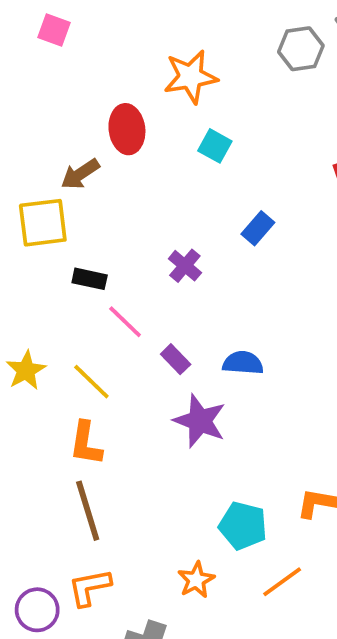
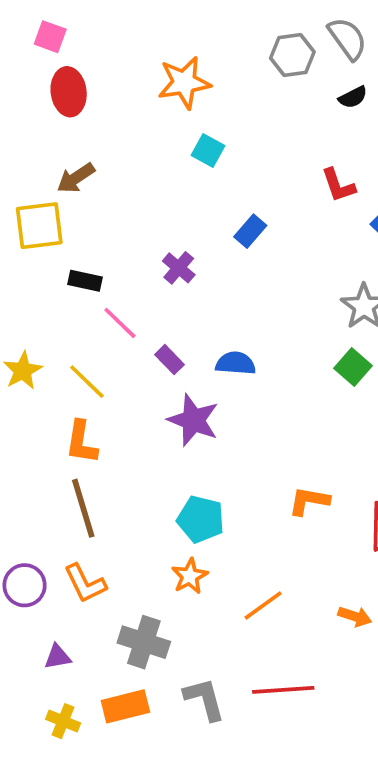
red ellipse: (127, 129) -> (69, 92), moved
cyan pentagon: (243, 526) -> (201, 519), moved
orange line: (282, 582) -> (263, 605), moved
orange L-shape: (90, 587) -> (85, 583), turned -105
purple circle: (37, 610) -> (25, 585), moved

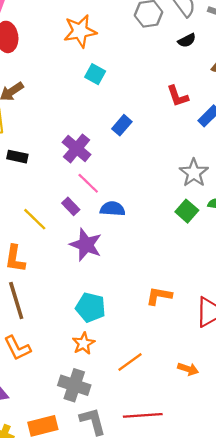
purple cross: (179, 268) -> (77, 148), size x1.4
pink line: (120, 323) -> (88, 183), moved
yellow line: (87, 382) -> (35, 219), moved
gray cross: (144, 642) -> (74, 385), moved

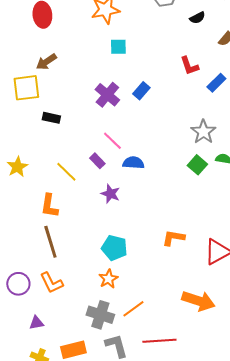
cyan square: (95, 74) -> (118, 47), turned -30
purple cross: (77, 148) -> (107, 95), moved
purple star: (86, 245) -> (110, 194), size x0.7
orange line: (130, 362) -> (133, 309), moved
orange arrow: (188, 369) -> (198, 301), size x1.8

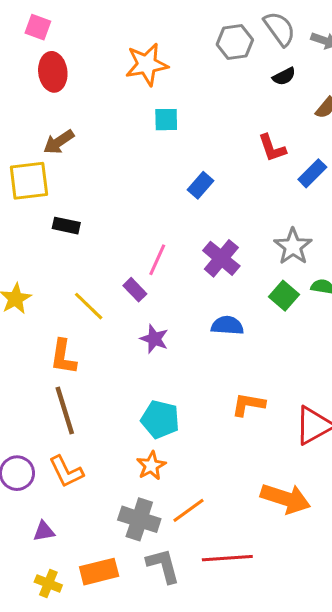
purple cross: (107, 95) -> (221, 258), moved
pink line: (112, 141) -> (157, 260), turned 70
blue semicircle: (133, 163) -> (227, 325), moved

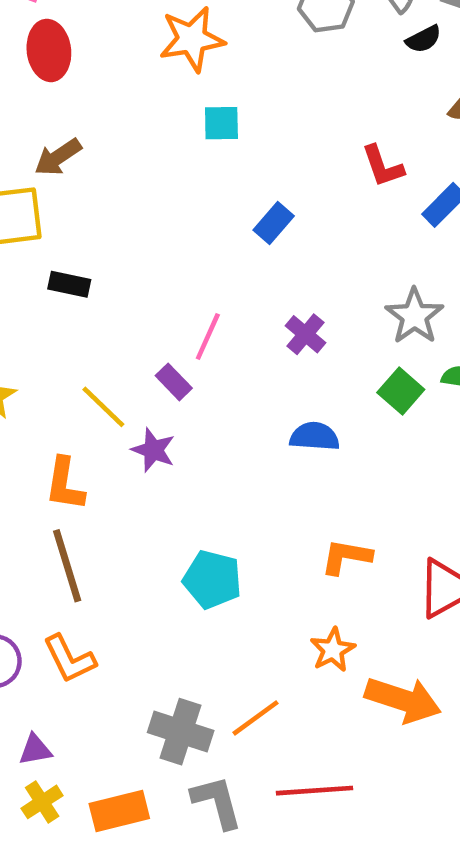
black semicircle: (284, 76) -> (423, 39), moved
purple cross: (221, 258) -> (305, 334), size x0.7
purple star: (154, 339) -> (153, 450), moved
orange star: (151, 466) -> (333, 650), moved
yellow cross: (48, 583) -> (42, 802), moved, turned 35

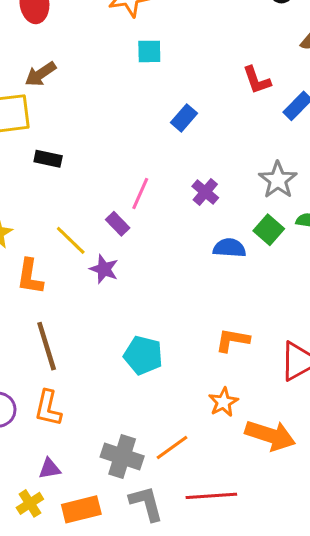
blue semicircle: (315, 436) -> (229, 248), moved
orange L-shape: (65, 484) -> (30, 277), moved
orange L-shape: (69, 659) -> (48, 408), turned 39
purple triangle: (35, 750) -> (50, 469), moved

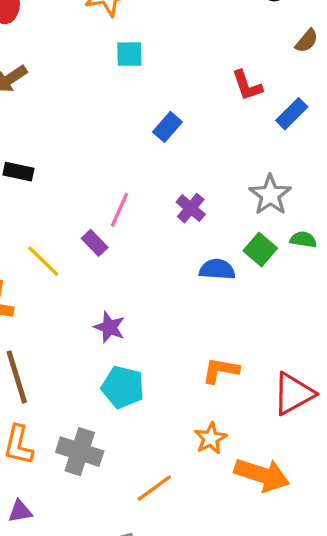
purple star: (104, 269) -> (110, 327), moved
gray cross: (122, 457) -> (80, 452), moved

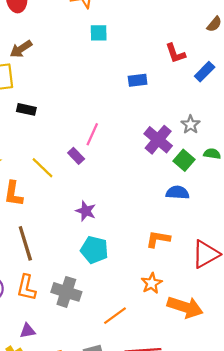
blue rectangle: (167, 127) -> (138, 80), moved, turned 42
gray star: (270, 195) -> (191, 125), size x0.7
purple cross: (191, 208) -> (158, 140), moved, size x1.5
blue semicircle: (217, 269) -> (178, 193), moved

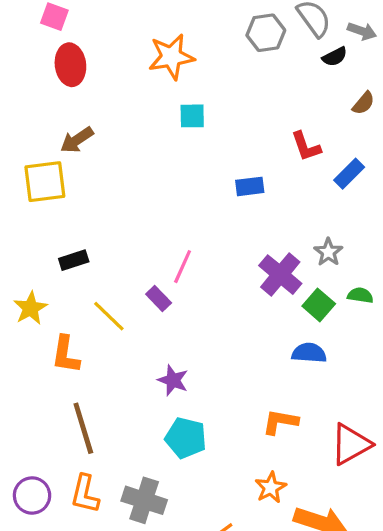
black rectangle: (26, 109) -> (74, 260), moved, turned -30

